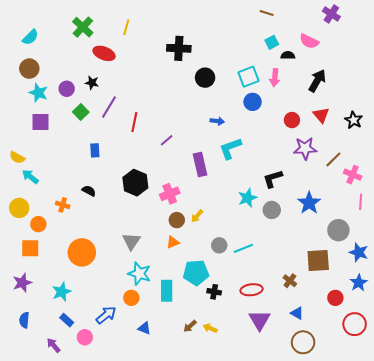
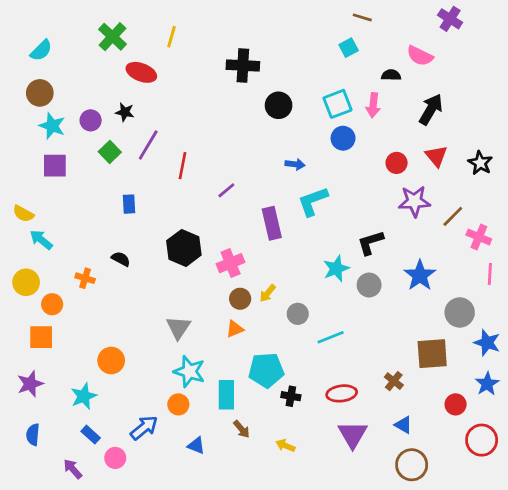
cyan square: (272, 42) -> (349, 48), moved
gray circle: (219, 245) -> (298, 314), moved
orange circle: (82, 252) -> (111, 360), moved, size x0.7
brown arrow: (190, 326) -> (241, 429), moved, turned -88

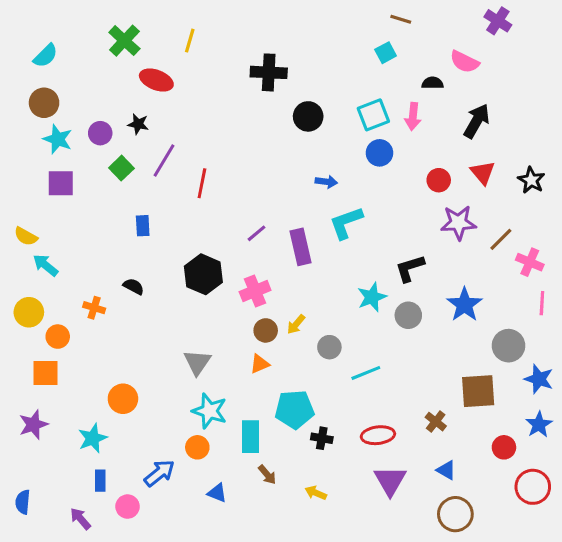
purple line: (226, 190) -> (257, 233), moved
blue semicircle: (33, 435) -> (23, 502), moved
blue rectangle: (91, 435) -> (100, 481), turned 48

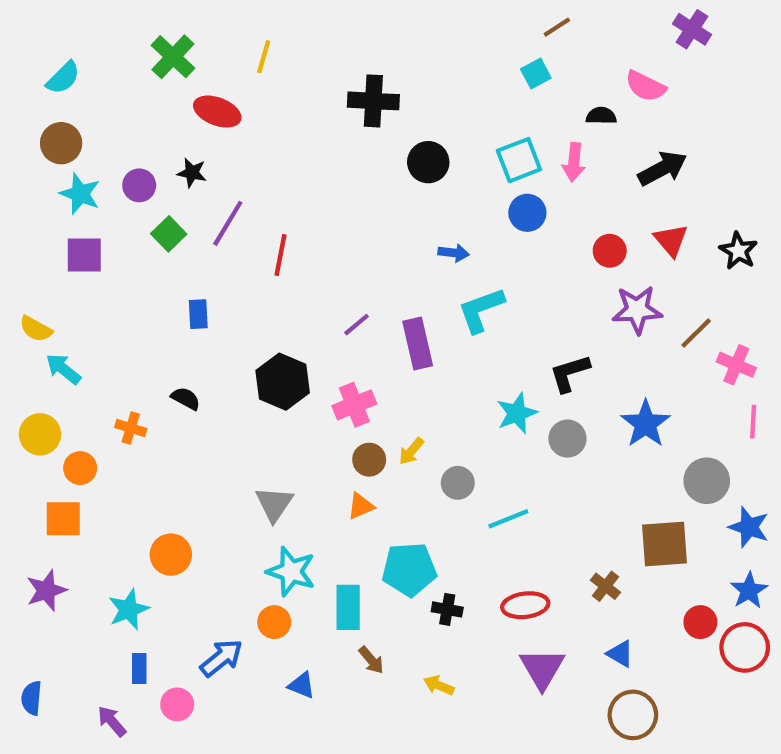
brown line: (401, 19) -> (557, 27), turned -50
black arrow: (477, 121) -> (662, 168), turned 32
red circle: (533, 487) -> (745, 647), moved

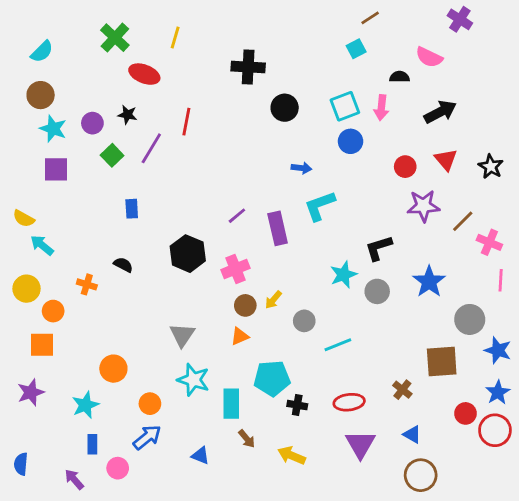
red line: (281, 255) -> (186, 122), moved
orange circle: (274, 622) -> (150, 404), moved
yellow arrow: (439, 685) -> (292, 456), size x1.4

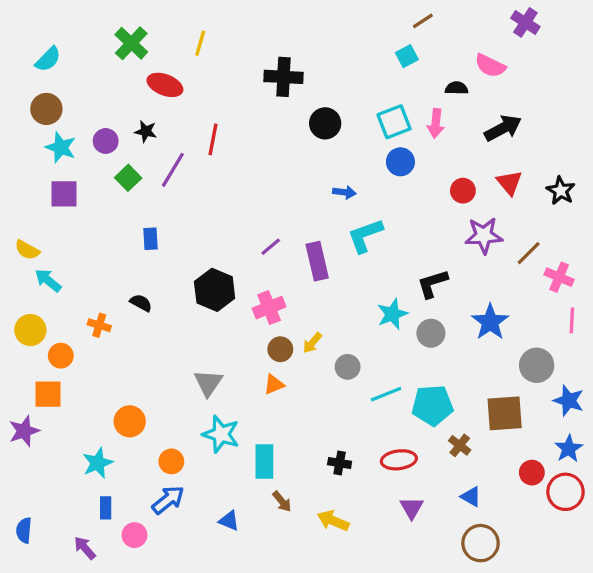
cyan pentagon: (272, 378) -> (432, 405), moved
purple star: (31, 392) -> (24, 431), moved
purple triangle: (360, 444) -> (412, 508), size x0.7

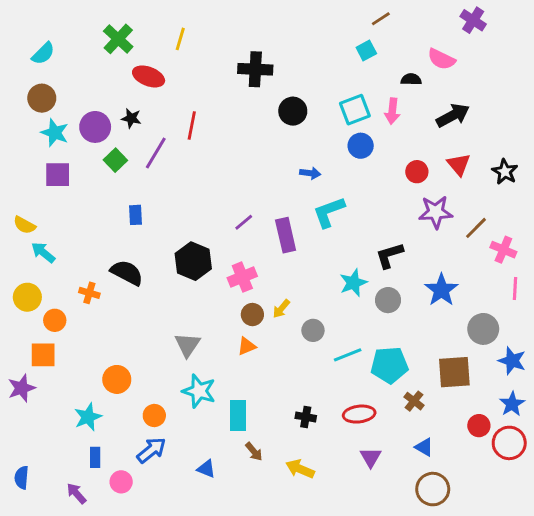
purple circle: (106, 141) -> (95, 127), size x1.4
black semicircle: (141, 303) -> (127, 273), size x1.6

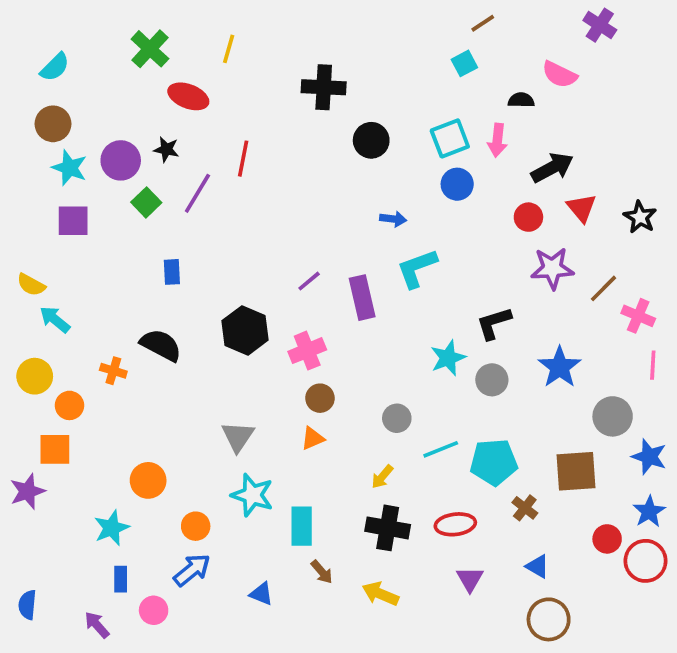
black arrow: (453, 115) -> (552, 168), moved
yellow arrow: (281, 309) -> (382, 477), moved
black cross: (306, 417) -> (388, 528), size x1.6

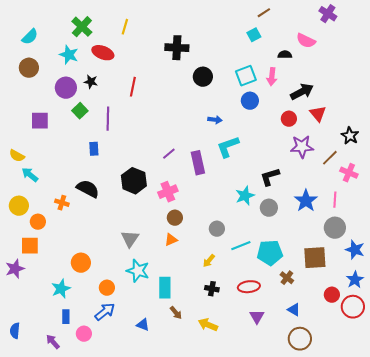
cyan star: (69, 168) -> (69, 55), moved
purple line: (197, 193) -> (108, 119), moved, turned -30
black star: (640, 217) -> (350, 136), moved
pink line: (653, 365) -> (335, 200), moved
black cross: (388, 528) -> (212, 289), size x0.6

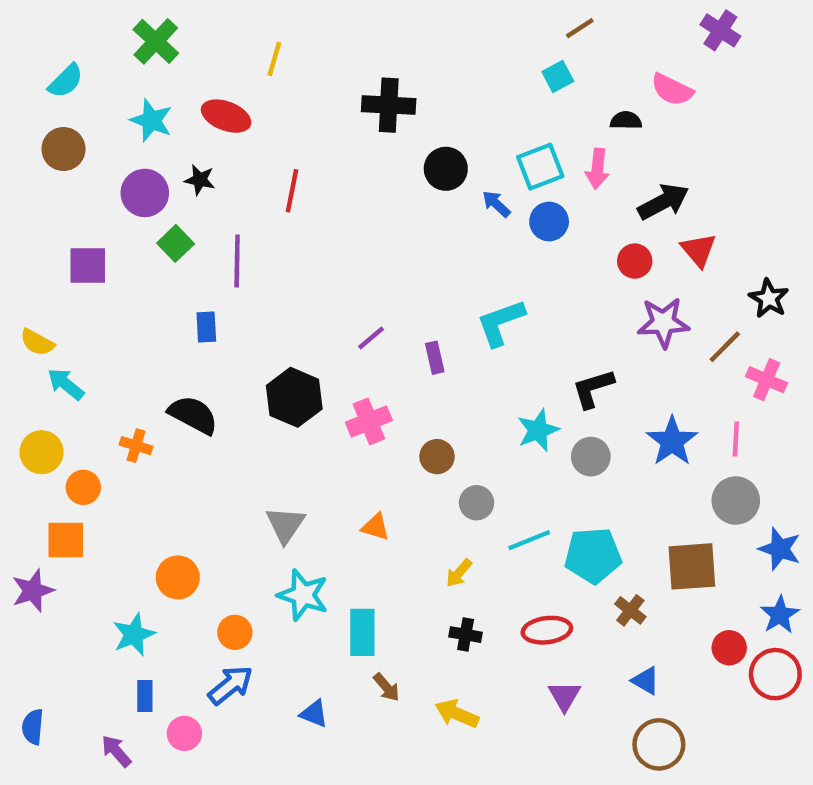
green cross: (82, 27) -> (156, 41), moved
blue arrow: (215, 120) -> (496, 204), moved, turned -144
purple rectangle: (198, 163) -> (435, 358), size x0.6
brown circle: (175, 218) -> (437, 457), moved
orange triangle: (171, 240) -> (375, 527), turned 40

